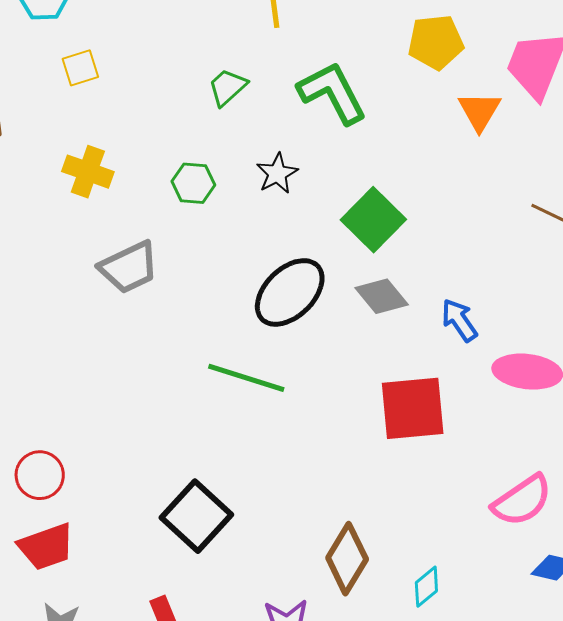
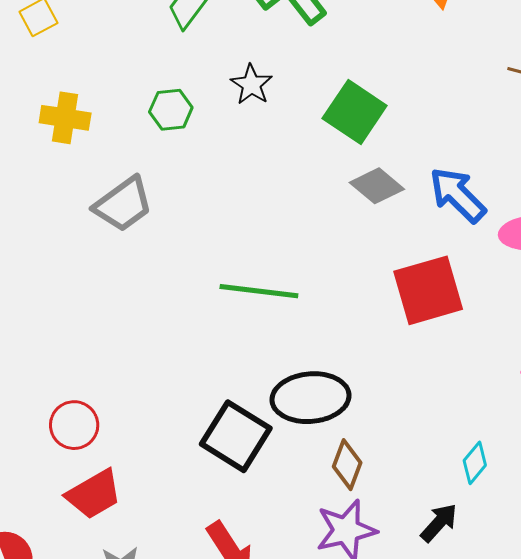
black ellipse: (290, 292) -> (311, 398), moved, turned 50
blue arrow: (459, 320) -> (458, 195), size x1.4
brown diamond: (347, 559) -> (347, 465), moved, size x0.7

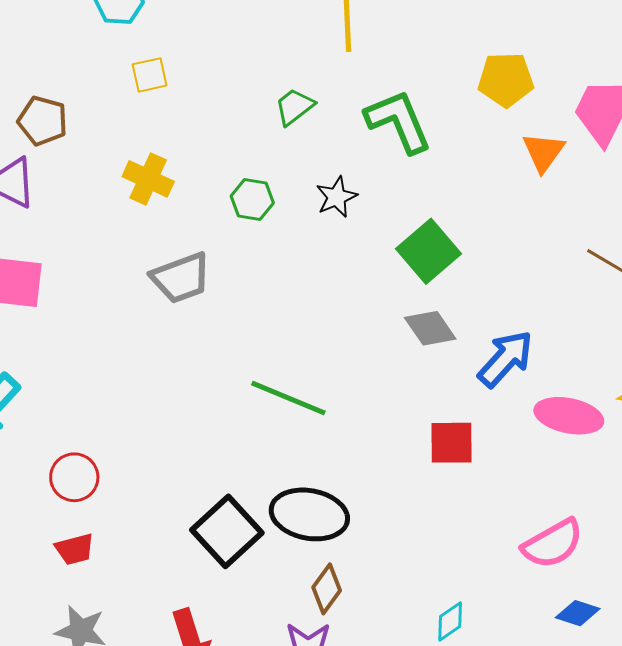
blue arrow: (458, 195) -> (506, 359), turned 72
red square: (428, 290) -> (452, 443), size x0.7
red trapezoid: (94, 494) -> (75, 549), size x0.7

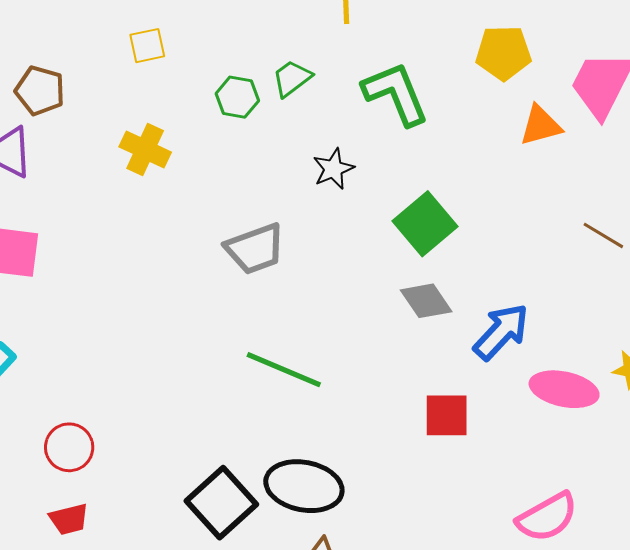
orange triangle: (543, 152) -> (541, 125), turned 39
green hexagon: (252, 200) -> (237, 97), moved
gray trapezoid: (181, 278) -> (255, 249), moved

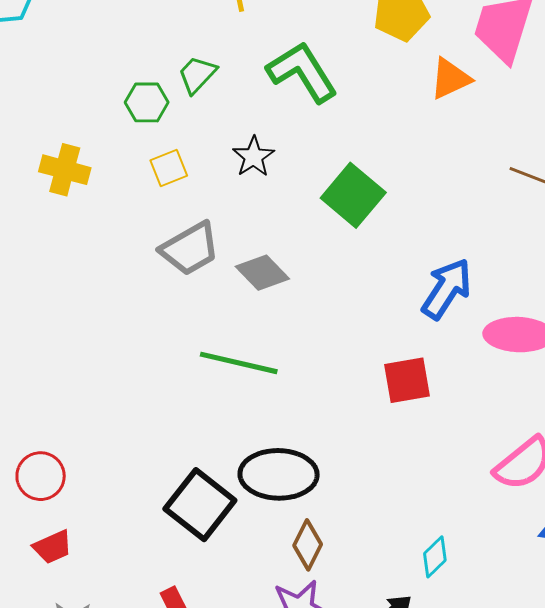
yellow square: (147, 46) -> (169, 168), moved
gray diamond: (426, 301) -> (262, 273), moved

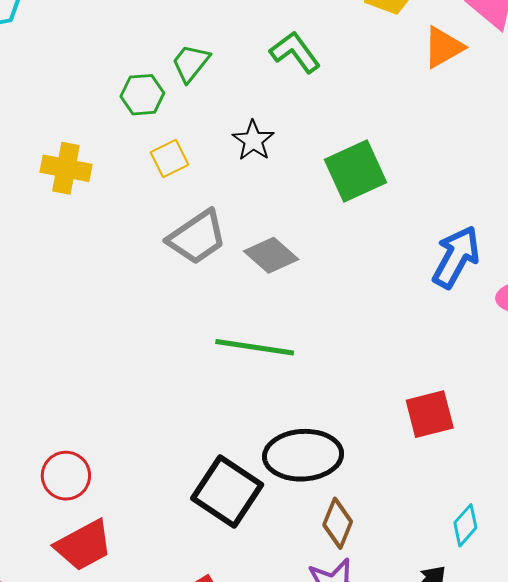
green L-shape: (302, 72) -> (295, 52), size x0.7
green square: (353, 195) -> (356, 171), turned 30
red square: (407, 380) -> (430, 414), moved
red trapezoid: (53, 547) -> (84, 545), size x1.5

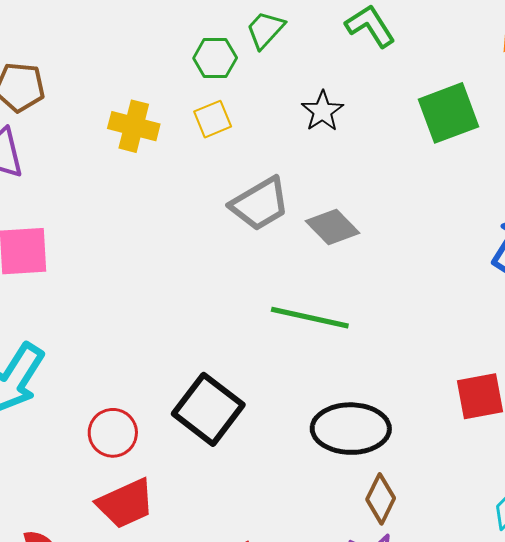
yellow square: (170, 158) -> (213, 119), moved
green square: (356, 171) -> (449, 113), moved
black square: (227, 492) -> (208, 409), moved

